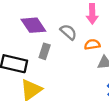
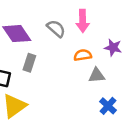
gray semicircle: (68, 32) -> (56, 29), moved

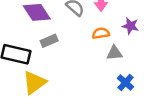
gray rectangle: (29, 63) -> (49, 41), turned 49

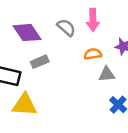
yellow triangle: (34, 83) -> (24, 105), turned 40

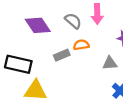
orange semicircle: (93, 54) -> (81, 45), moved
gray rectangle: (40, 62) -> (62, 55), moved

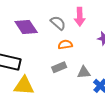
gray rectangle: (62, 55) -> (59, 67), moved
gray triangle: (110, 63) -> (84, 72), moved

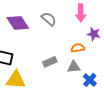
pink arrow: (80, 17) -> (81, 13), moved
orange semicircle: (65, 45) -> (78, 48), moved

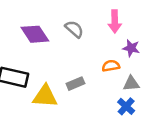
gray triangle: (74, 67) -> (131, 84), moved
yellow triangle: (16, 80) -> (45, 96), moved

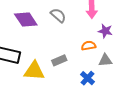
blue cross: (126, 106) -> (88, 78), moved

